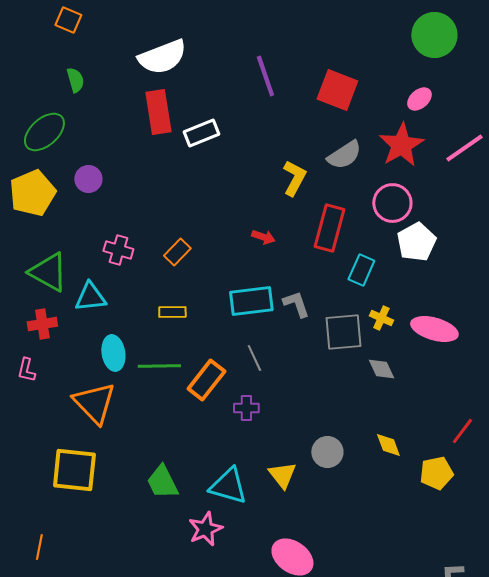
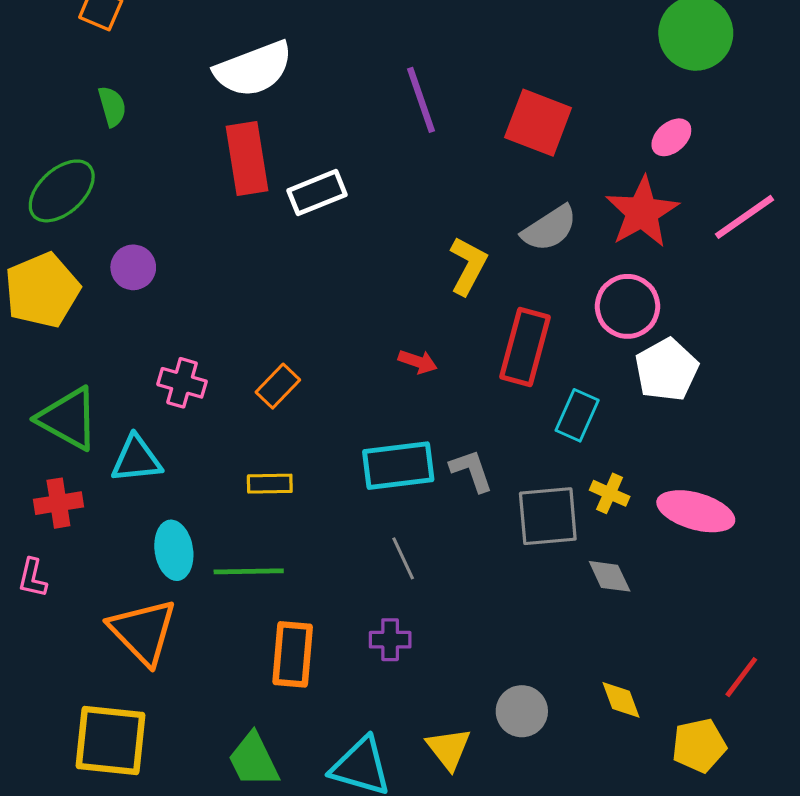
orange rectangle: (206, 380) -> (293, 654), moved, turned -33

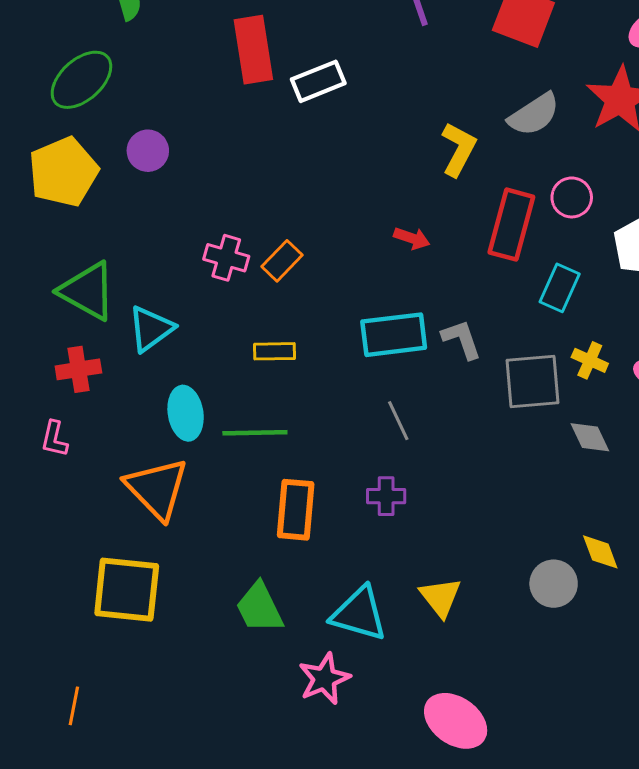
pink circle: (627, 306) -> (572, 197), moved, size x0.7
pink cross: (182, 383) -> (226, 258), moved
cyan triangle: (136, 459) -> (151, 329), turned -30
gray circle: (522, 711) -> (554, 584), moved

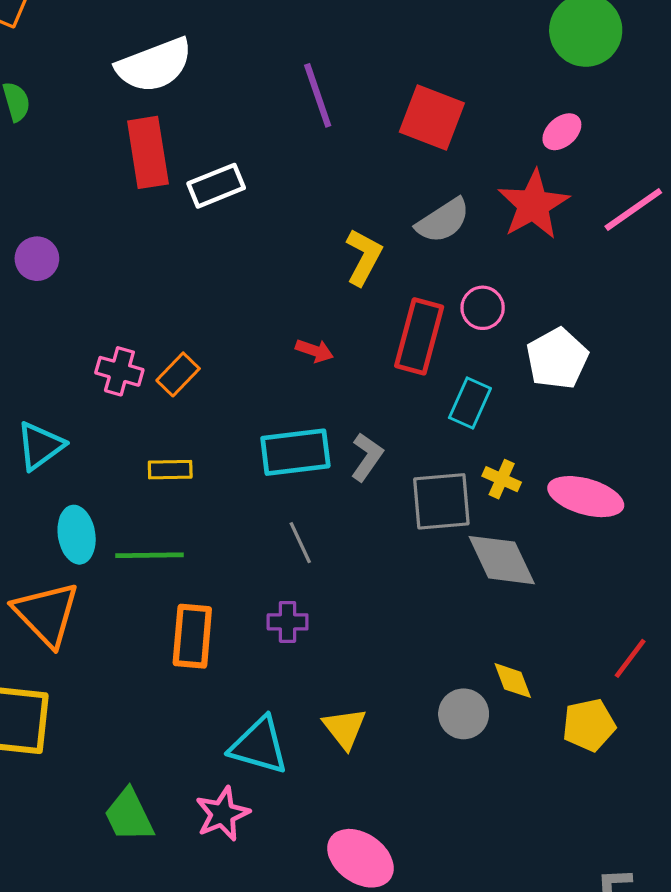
gray L-shape: (462, 339) -> (367, 457), turned 54
gray diamond: (590, 437) -> (502, 560), size x1.6
green trapezoid: (259, 608) -> (129, 815), moved

